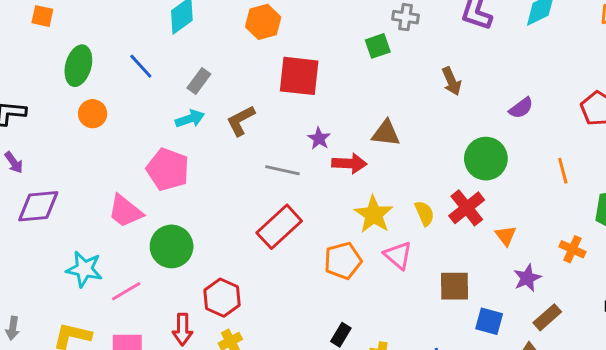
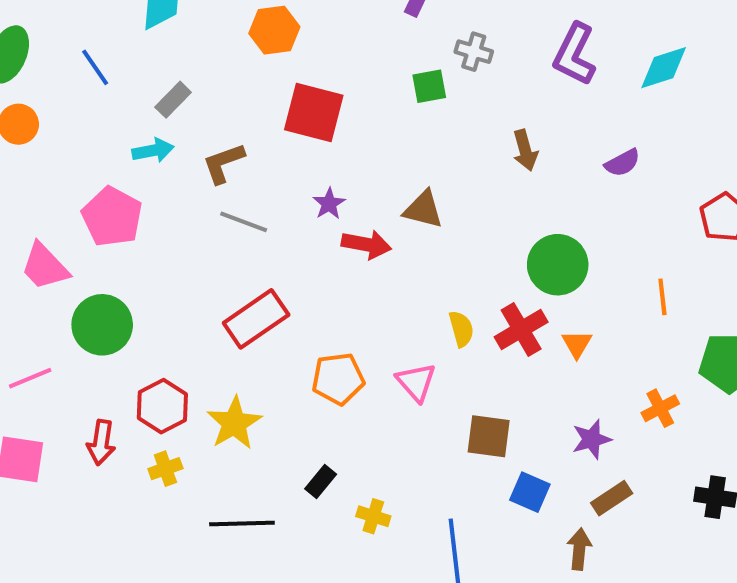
purple semicircle: (521, 108) -> (623, 163), moved
gray line: (282, 170) -> (244, 222), moved
yellow star: (374, 214) -> (234, 423), moved
orange triangle: (506, 236) -> (577, 344), moved
orange cross: (572, 249) -> (660, 408), turned 30

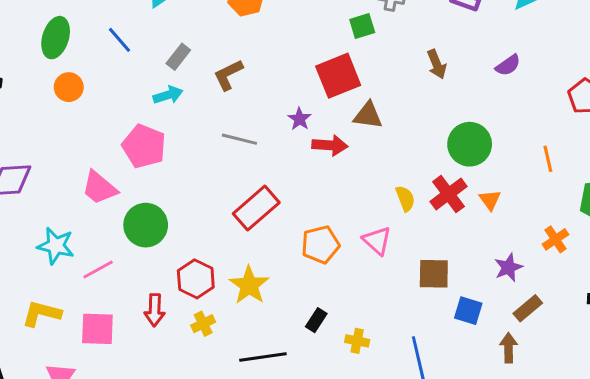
red square: (314, 112) -> (338, 76), moved, turned -30
brown L-shape: (223, 163) -> (228, 75), moved

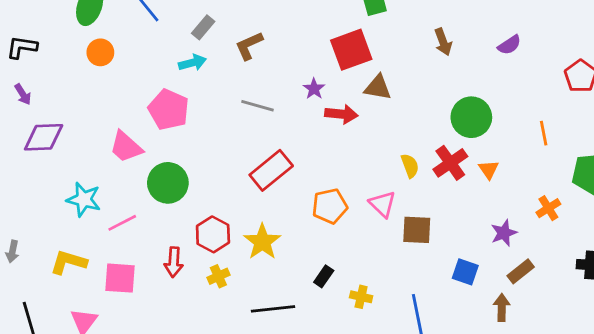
brown square: (434, 274) -> (417, 230), moved

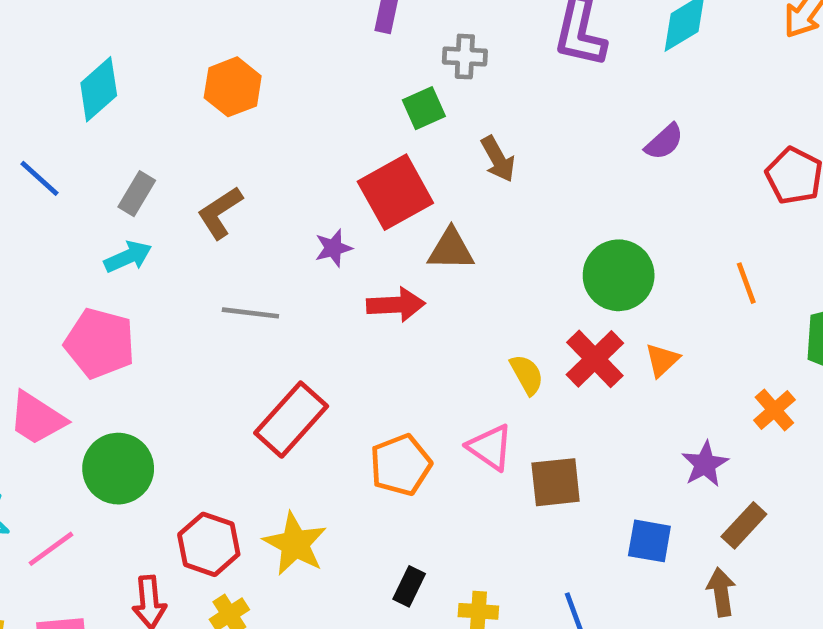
brown arrow: (443, 42) -> (498, 159), moved
purple star: (314, 89) -> (333, 248), moved, turned 30
orange triangle: (489, 170) -> (662, 360), turned 30

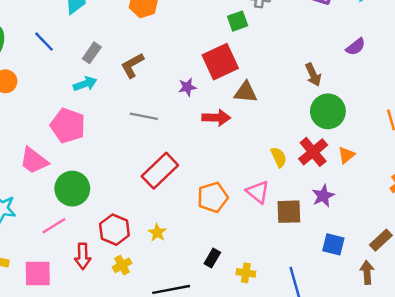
brown arrow: (498, 159) -> (313, 75), moved
purple star: (705, 464) -> (323, 196), moved
yellow star: (295, 544) -> (157, 233), size x0.6
pink line: (51, 549) -> (54, 226), moved

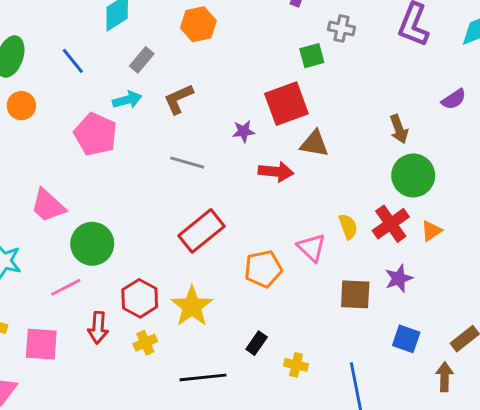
gray rectangle: (92, 53) -> (142, 60), moved
cyan arrow: (85, 84) -> (127, 100), moved
pink pentagon: (68, 126) -> (96, 134), moved
pink triangle: (258, 192) -> (312, 247), moved
yellow star: (157, 233) -> (192, 306), size x1.8

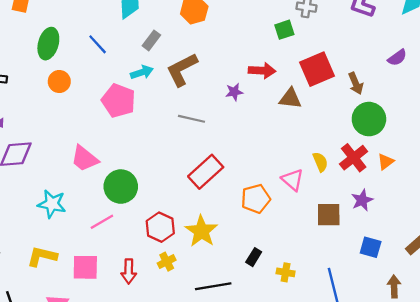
brown L-shape: (178, 99) -> (182, 69), size x1.4
red square: (286, 104) -> (317, 69), moved
red arrow: (276, 172) -> (262, 71), moved
red arrow: (98, 328) -> (129, 271), moved
brown arrow: (445, 377) -> (394, 287), moved

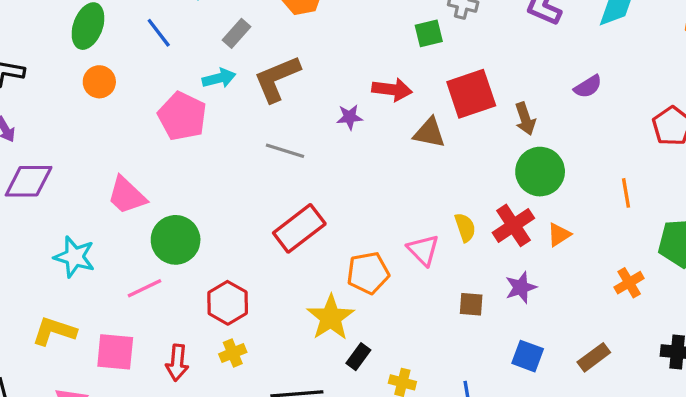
brown square: (329, 215) -> (471, 304), size x0.7
yellow star: (201, 231) -> (331, 318), moved

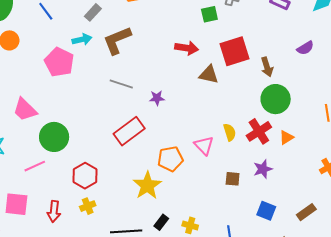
purple star: (350, 117) -> (157, 98), moved
black rectangle: (358, 357) -> (161, 222), moved

